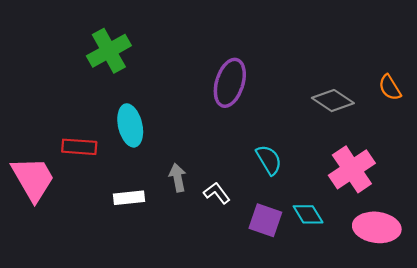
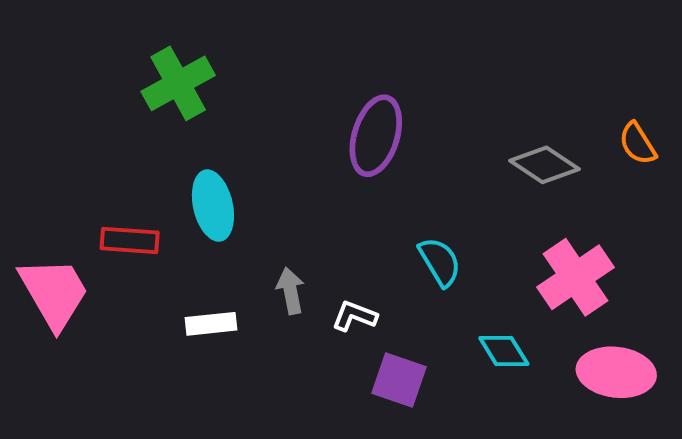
white L-shape: (217, 193) -> (354, 316), turned -32
purple square: (265, 220) -> (399, 380), moved

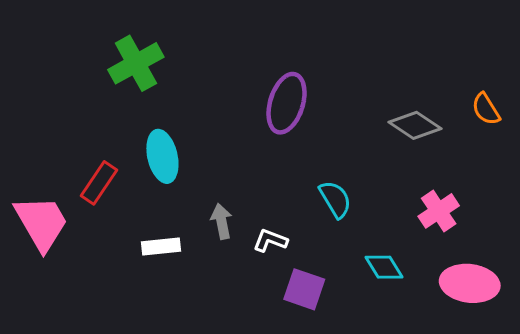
red rectangle: (130, 240) -> (99, 183), turned -60
pink cross: (576, 277) -> (439, 211), size x0.7

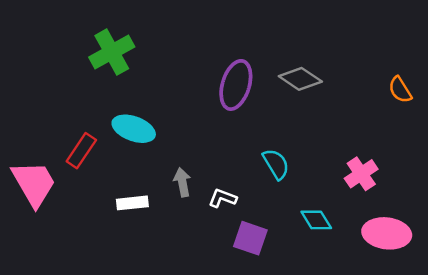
gray diamond: (415, 125) -> (300, 79), moved
cyan ellipse: (162, 156) -> (134, 129), turned -57

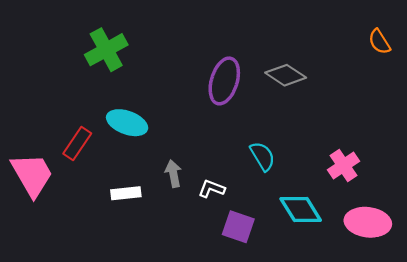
orange semicircle: (400, 90) -> (379, 42), moved
cyan diamond: (316, 220) -> (301, 209), size x1.4

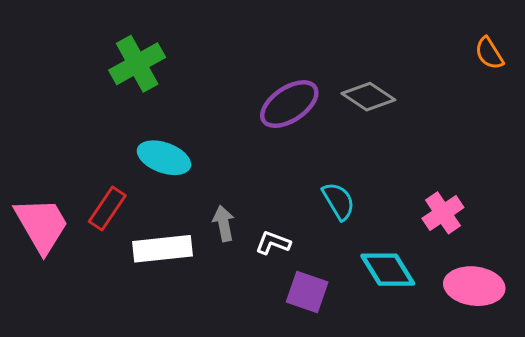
purple ellipse: (224, 81) -> (289, 104), turned 39
red rectangle: (77, 143) -> (107, 208), moved
white rectangle: (126, 193) -> (162, 249), size x1.5

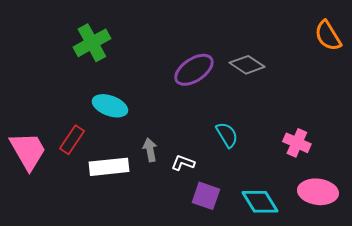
orange semicircle: (489, 53) -> (328, 36), size x1.4
pink cross: (443, 213) -> (297, 143), turned -32
cyan diamond: (388, 270) -> (260, 202), moved

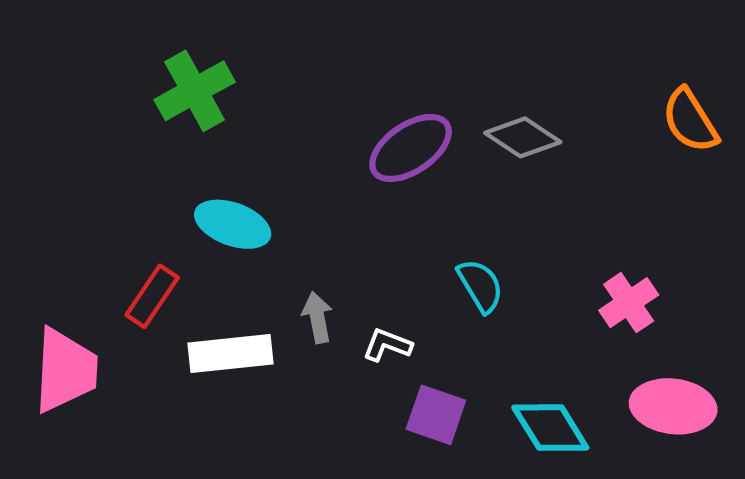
orange semicircle: (328, 36) -> (690, 120), moved
pink cross: (297, 143) -> (629, 303), turned 32
pink trapezoid: (28, 151) -> (65, 370), moved, turned 33

